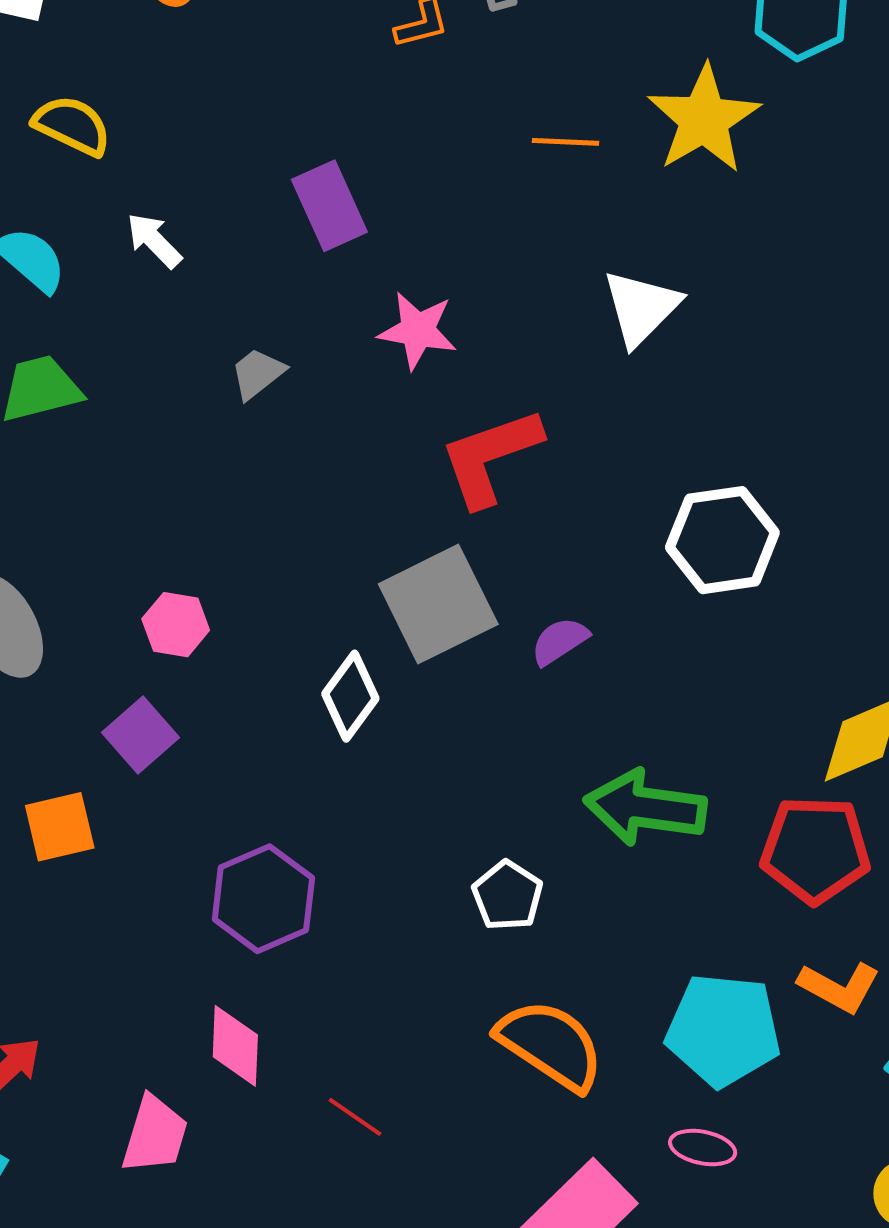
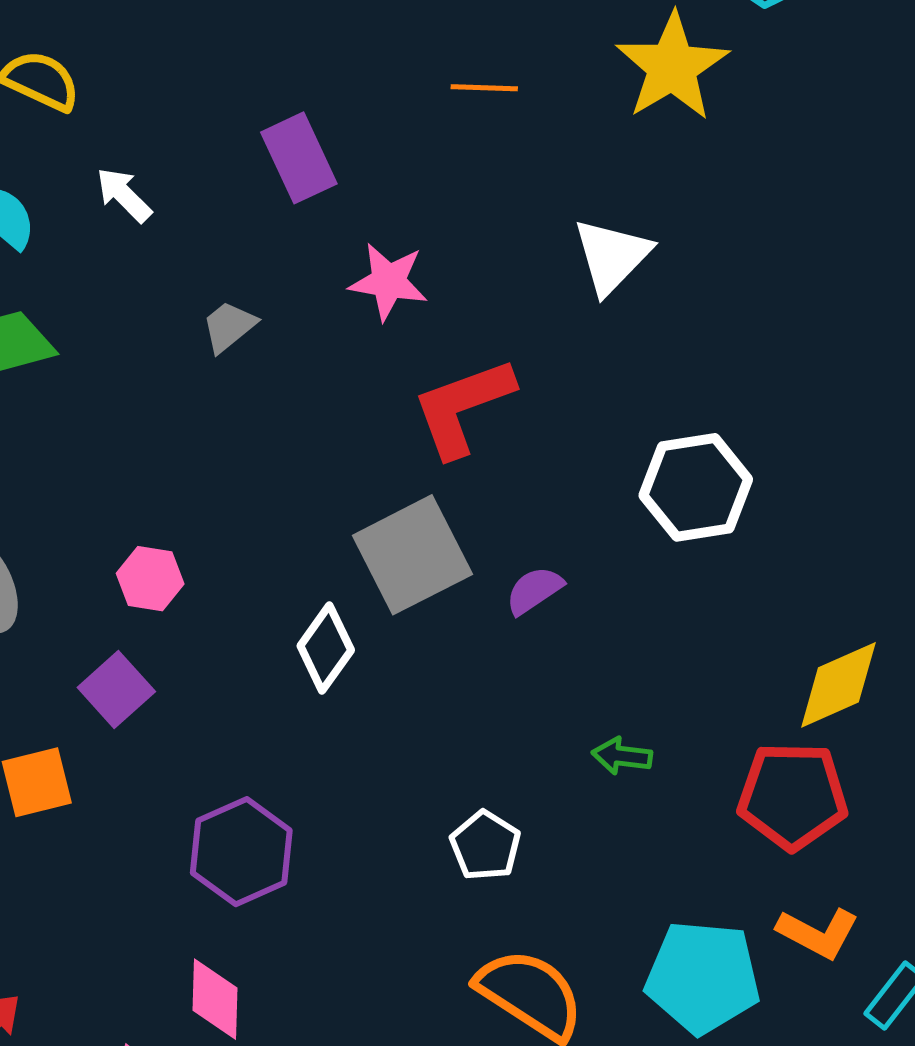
orange line: (566, 142) -> (484, 88), moved
green arrow: (645, 808) -> (622, 756), size x0.5

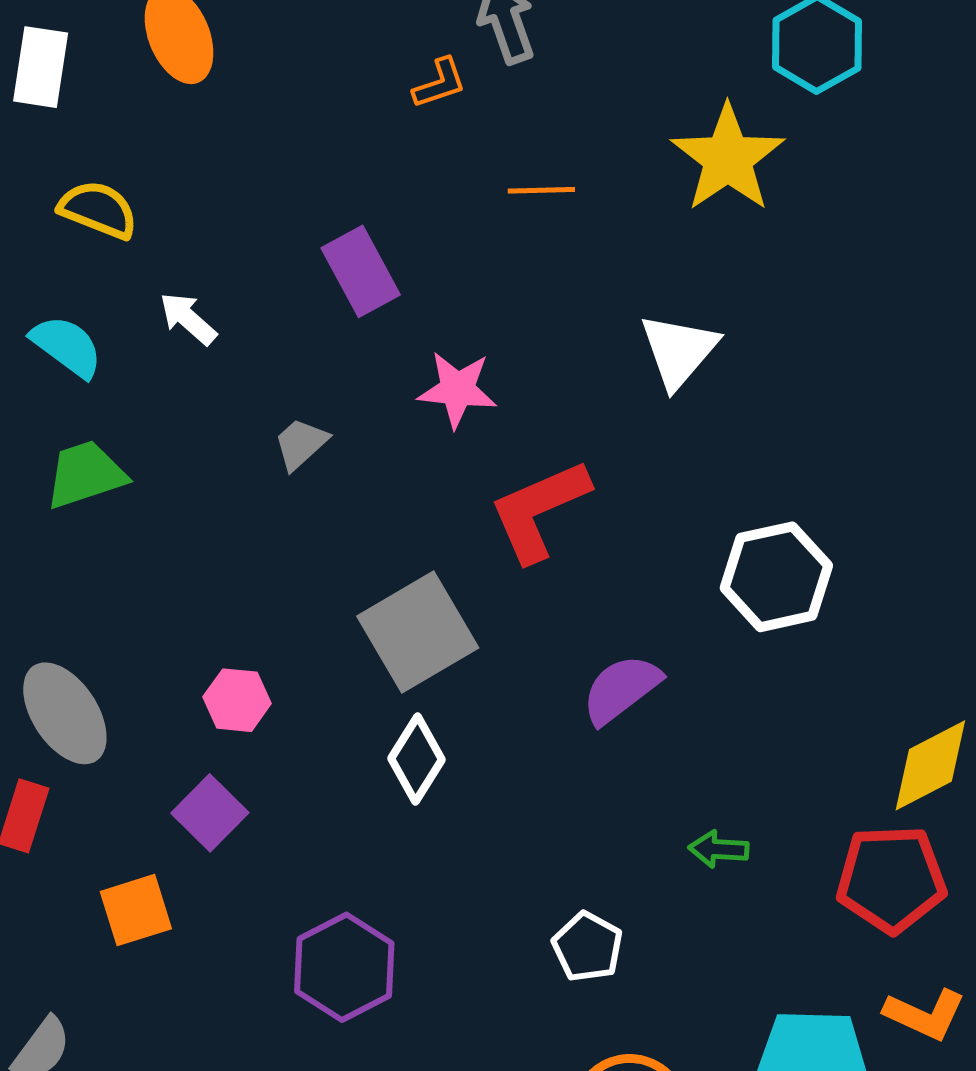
gray square: (412, 555) -> (418, 632), moved
purple semicircle: (534, 590) -> (621, 689), size x1.4

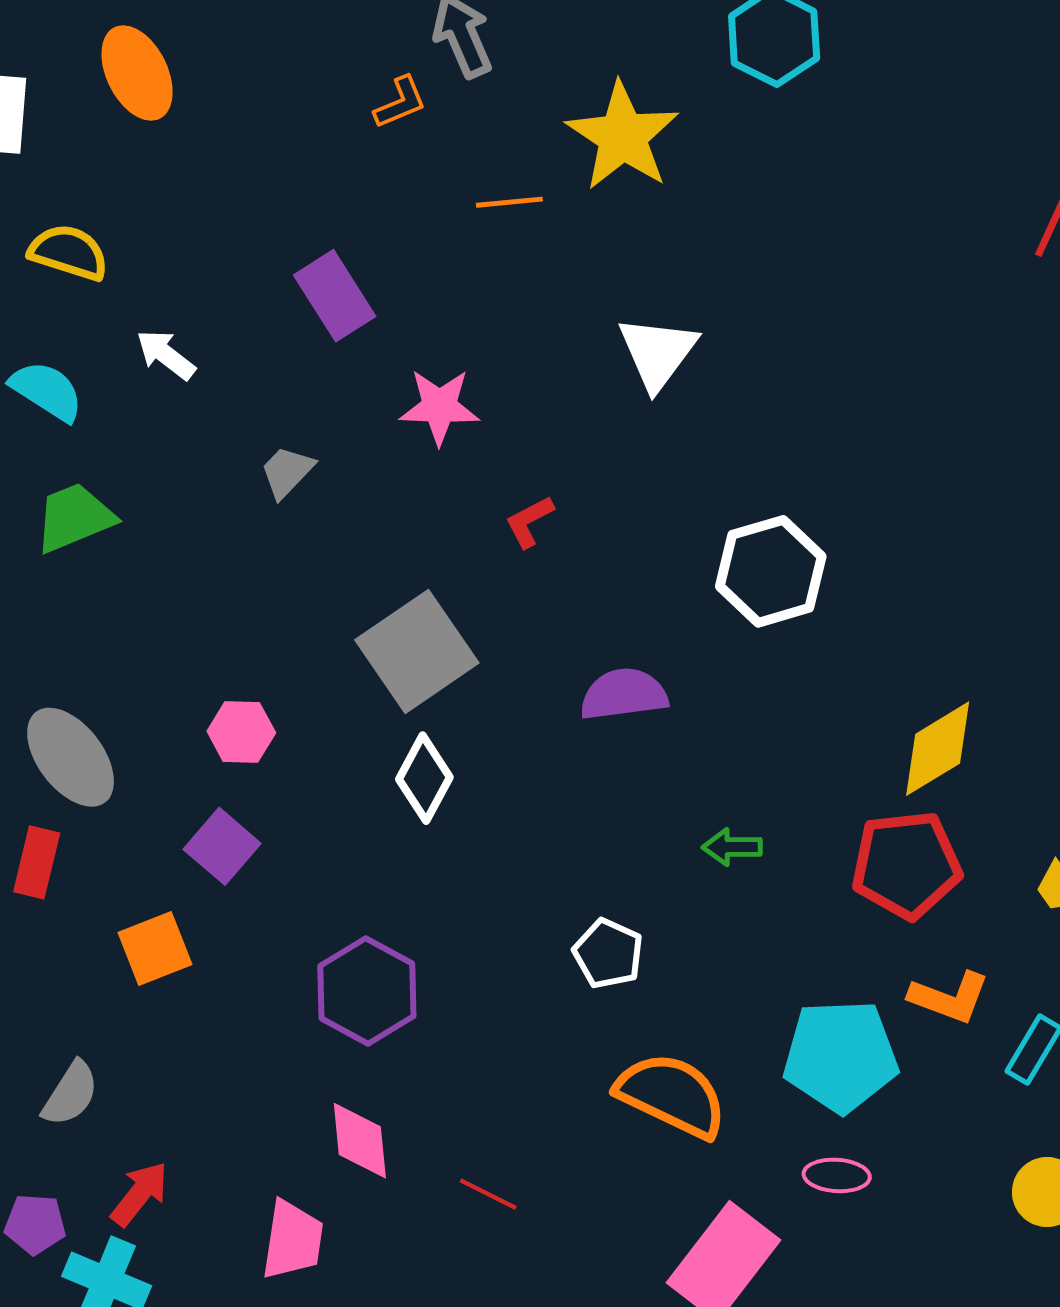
yellow star: (728, 158) -> (623, 136), moved
red L-shape: (539, 510) -> (529, 522), size x0.5
purple semicircle: (621, 689) -> (624, 694), turned 34

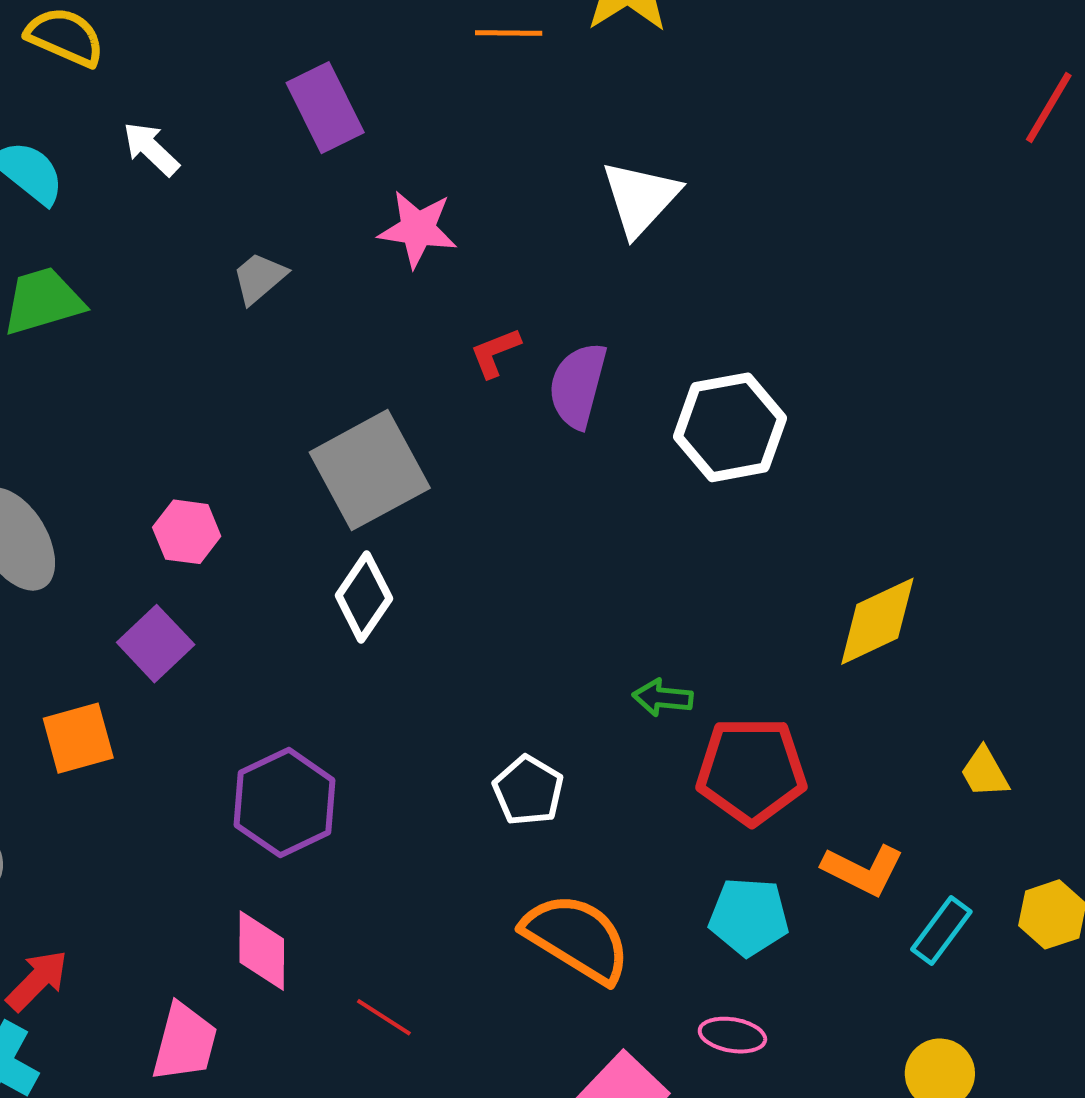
purple semicircle: (624, 694) -> (578, 385), moved, turned -74
red pentagon: (906, 865) -> (751, 771), moved
cyan pentagon: (841, 1056) -> (749, 917), size x0.7

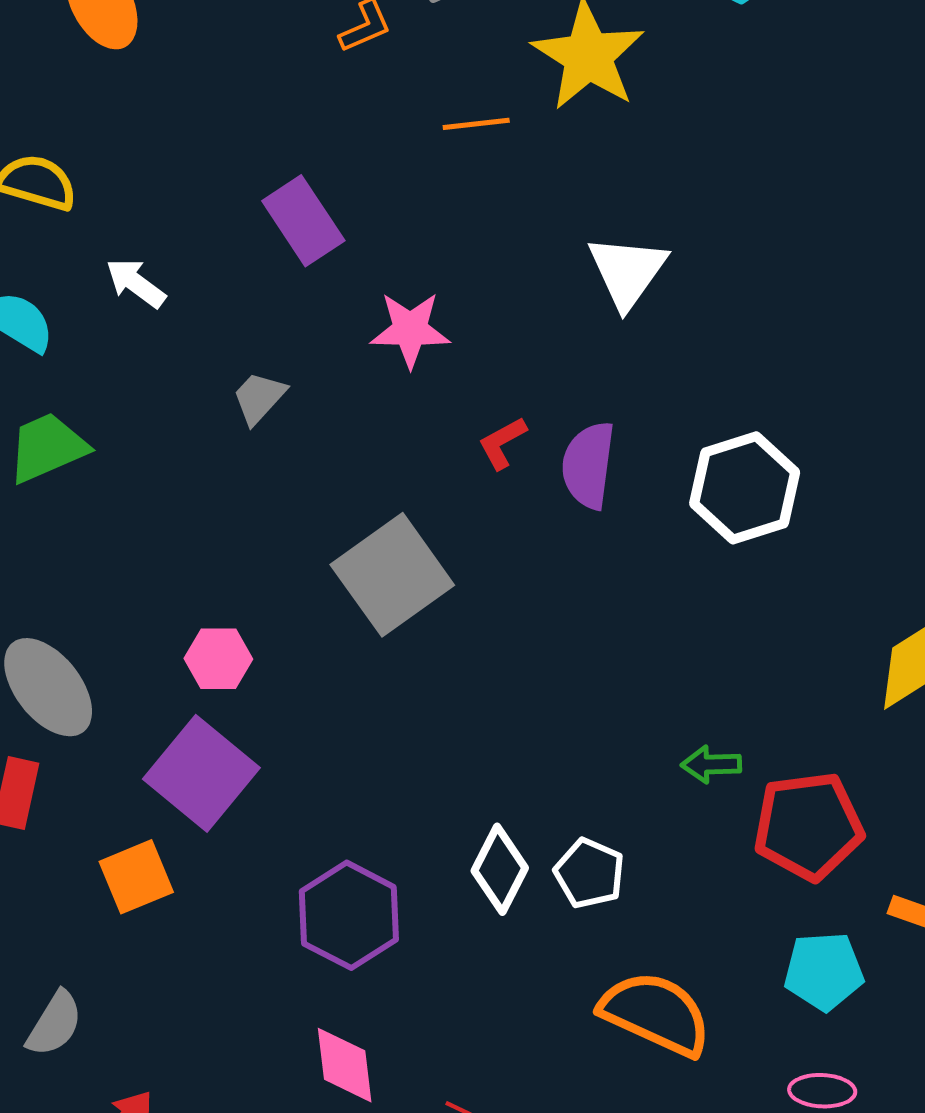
white diamond: (364, 597) -> (500, 869), moved
purple square: (156, 644) -> (201, 773), size x1.5

